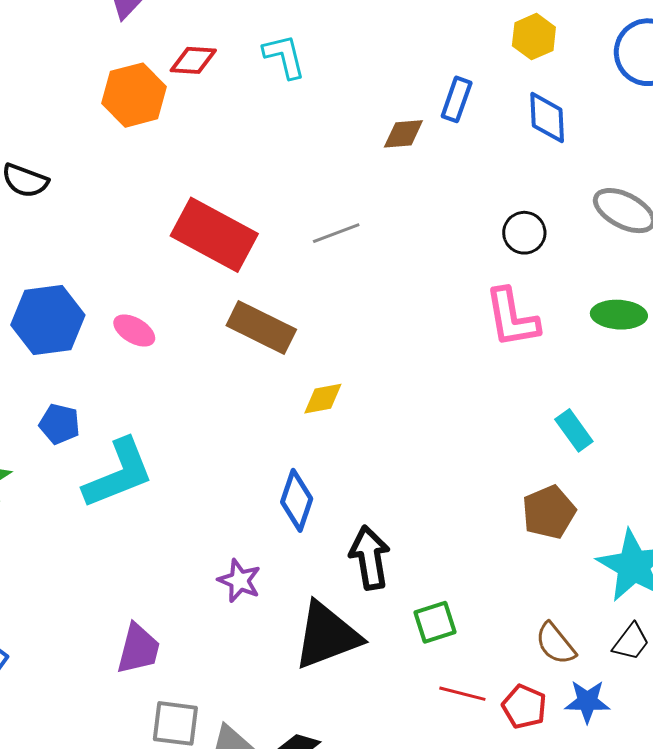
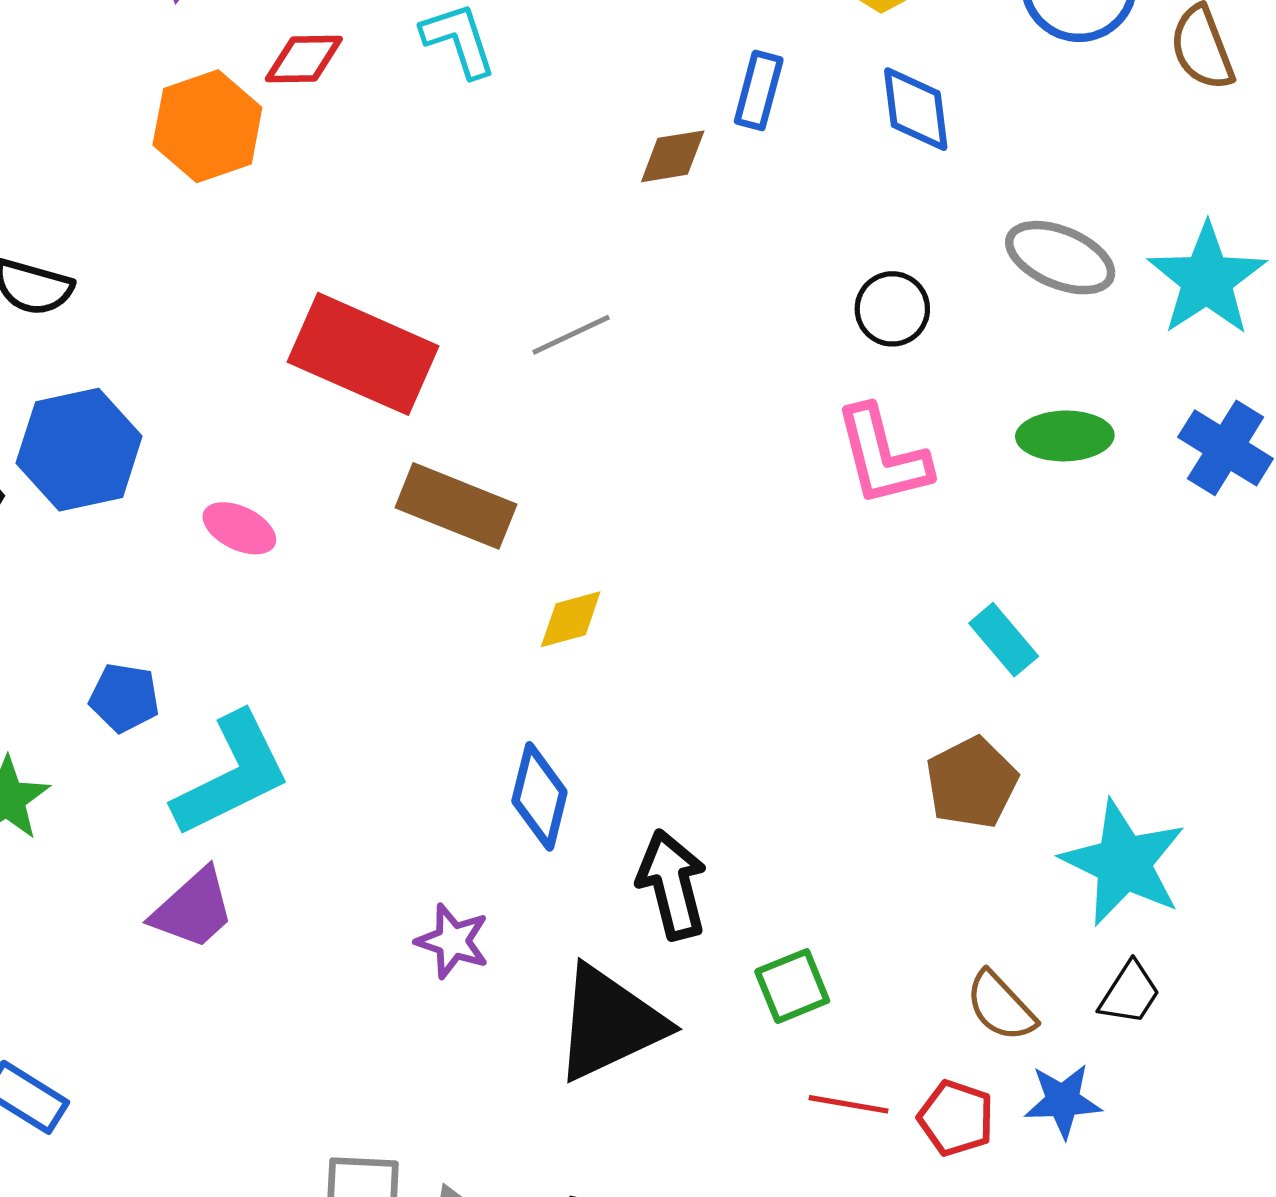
blue hexagon: (48, 320) -> (79, 450), moved
purple trapezoid: (138, 649) -> (193, 909), moved, turned 38

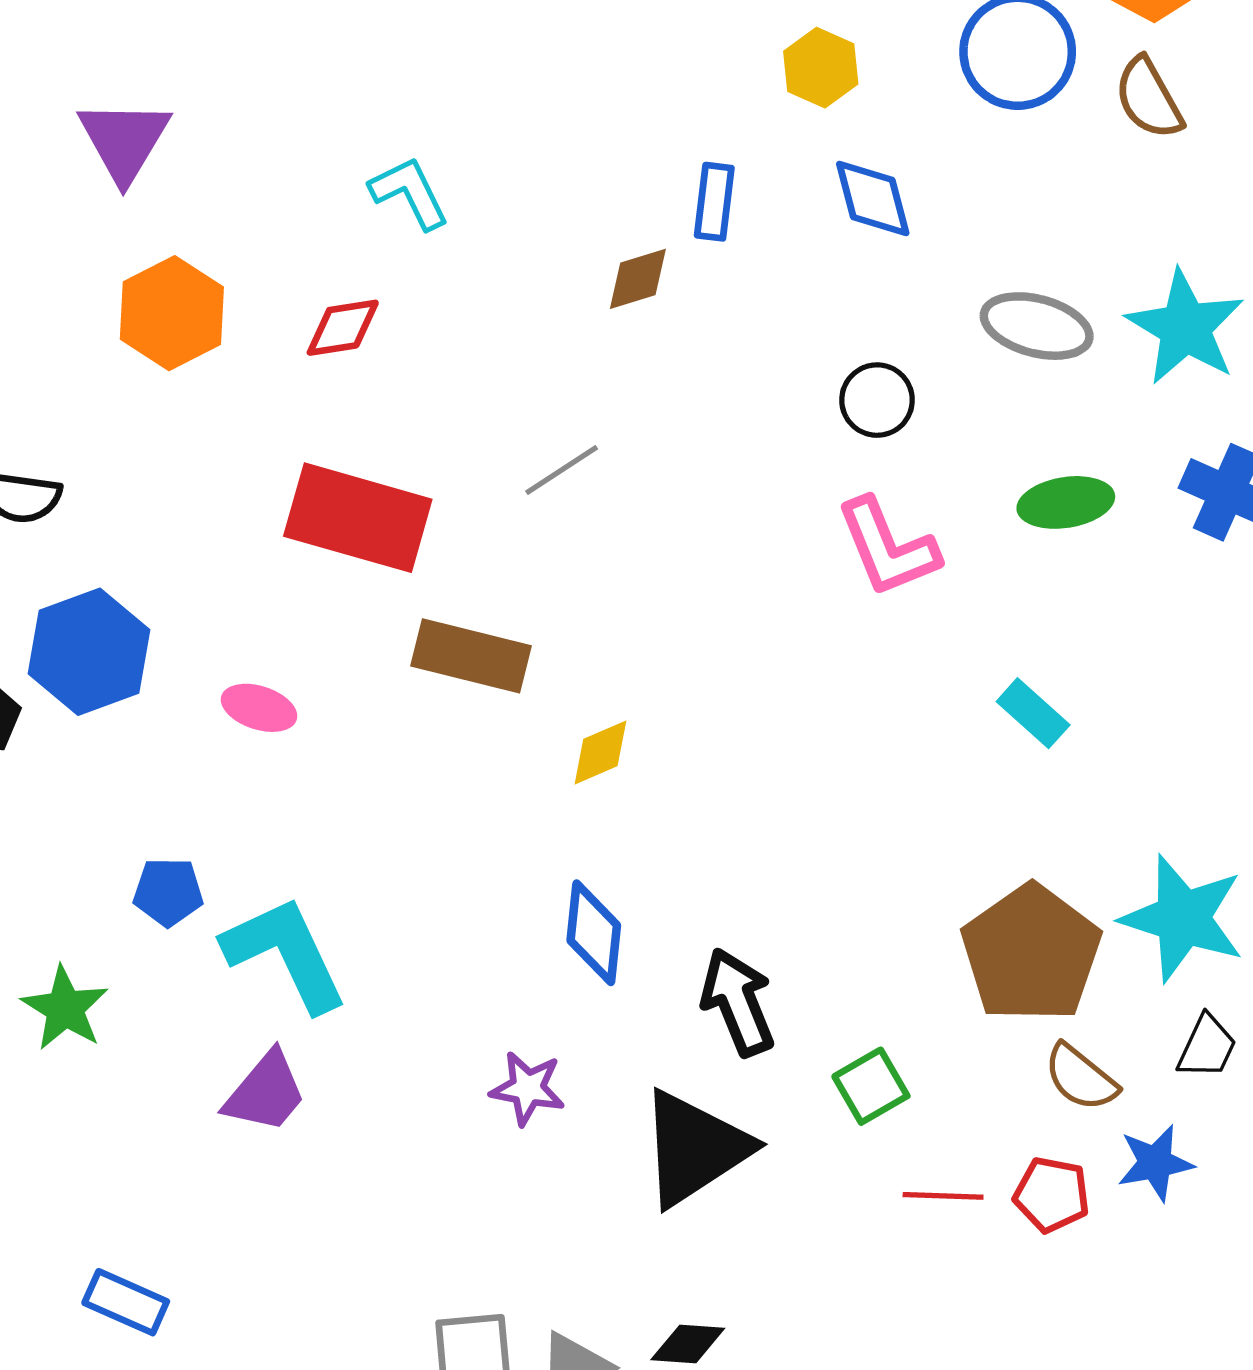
red diamond: (304, 59) -> (343, 328), moved
cyan L-shape: (232, 775) -> (285, 954), turned -81
brown pentagon: (972, 783) -> (1031, 953), moved, size x1.5

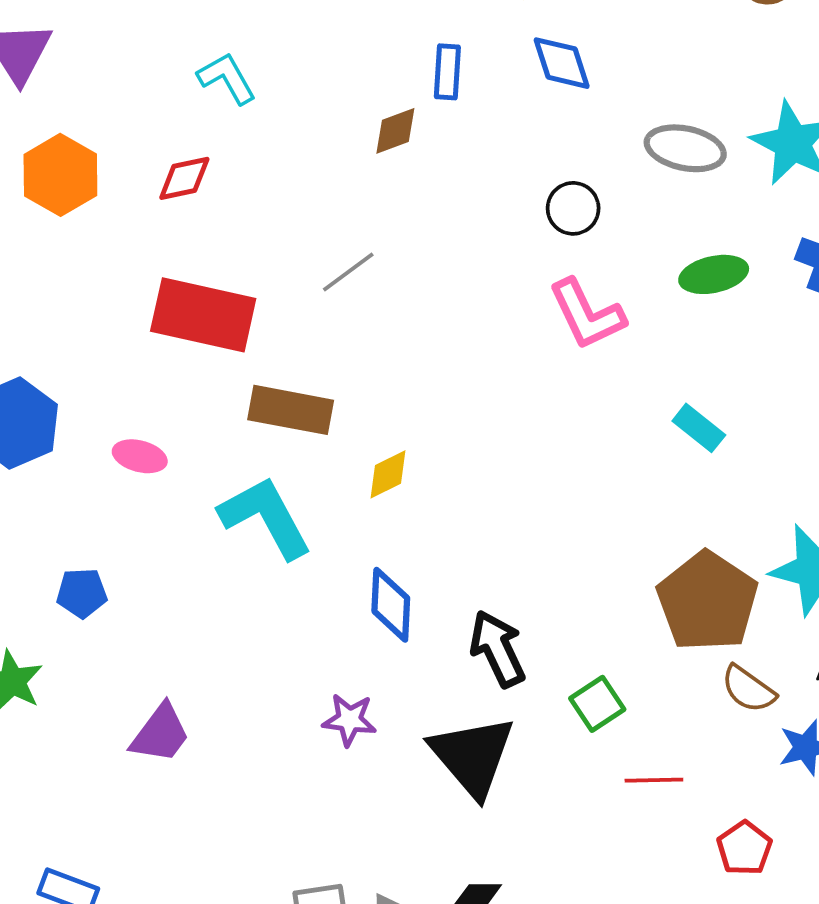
cyan L-shape: (285, 954) -> (266, 517), moved
black triangle: (695, 1148) -> (472, 756), turned -34
red pentagon: (1052, 1195) -> (744, 848), moved, turned 30

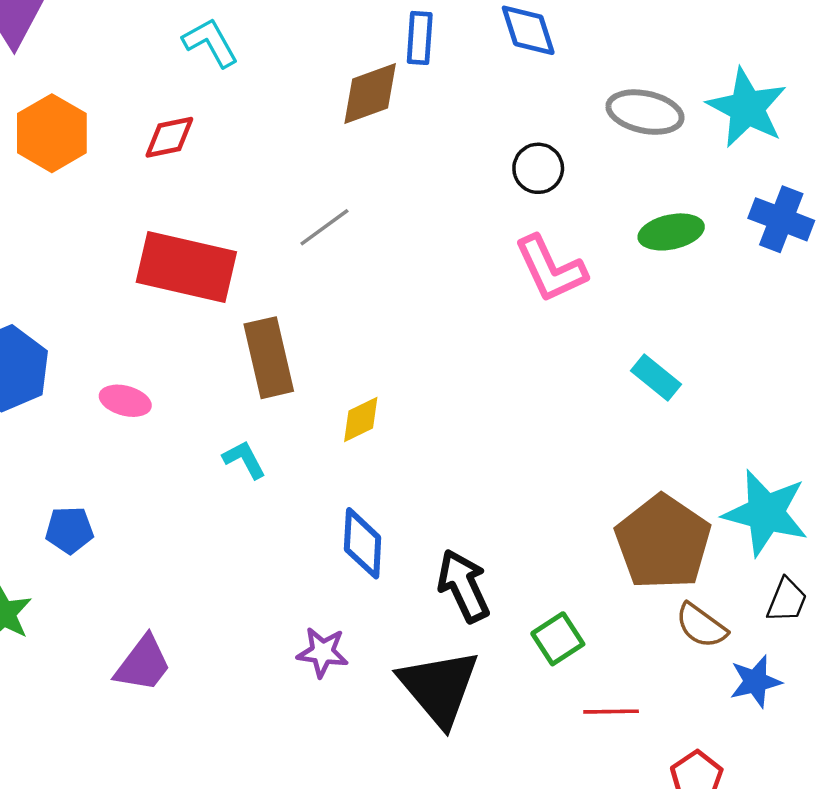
brown diamond: (395, 131) -> (370, 94), size x1.4
brown rectangle: (291, 410) -> (269, 358), turned 66
cyan L-shape: (266, 517) -> (244, 459), size x0.5

